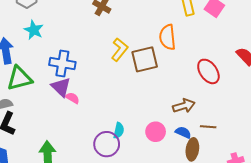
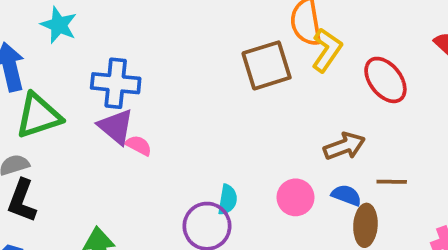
yellow L-shape: (120, 50) -> (327, 50), moved

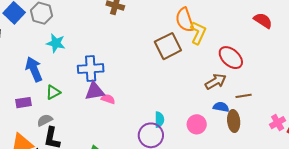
red ellipse: (385, 80) -> (231, 58), moved
green triangle: (38, 116) -> (53, 92), size x0.6
purple triangle: (116, 127) -> (95, 91), turned -40
pink circle: (296, 197) -> (197, 124), moved

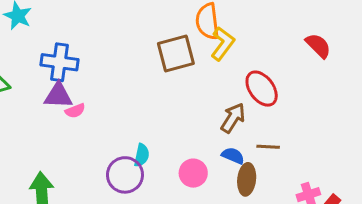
brown arrow: (216, 81) -> (233, 118), turned -40
pink semicircle: (108, 99) -> (75, 111), turned 128

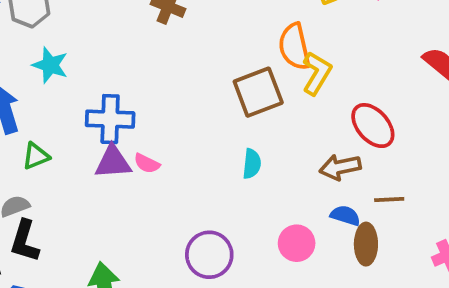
pink semicircle: (75, 111) -> (147, 163), moved, turned 54
brown arrow: (233, 118) -> (340, 167), turned -128
cyan semicircle: (142, 155) -> (252, 164), moved

